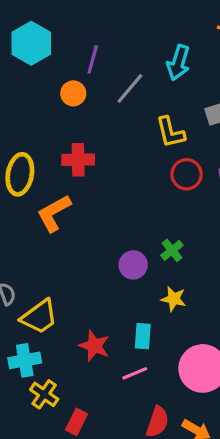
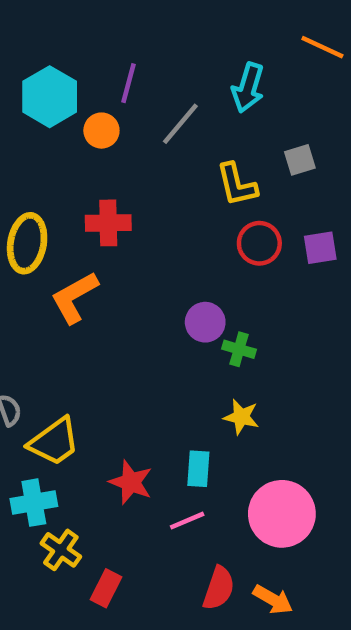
cyan hexagon: (31, 43) -> (50, 97), moved
green cross: (172, 250) -> (239, 349), turned -35
purple circle: (133, 265) -> (205, 322), moved

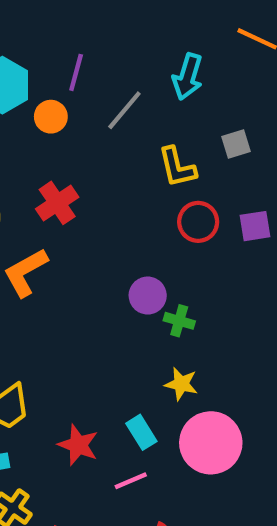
red cross: (108, 223) -> (57, 203), turned -33
cyan rectangle: (198, 469) -> (141, 432), turned -36
pink circle: (282, 514) -> (211, 443), moved

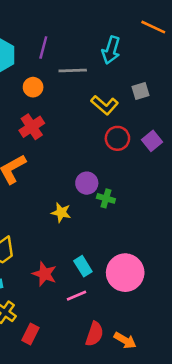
gray line: (124, 110) -> (73, 71), turned 48
orange circle: (51, 117) -> (33, 87), moved
yellow L-shape: (177, 167) -> (105, 105), turned -36
purple square: (255, 226) -> (152, 141), turned -30
yellow star: (181, 384) -> (61, 212), moved

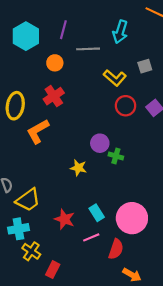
red semicircle: (94, 334) -> (116, 249), moved

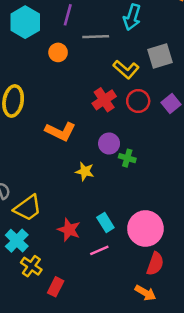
gray square: (145, 66) -> (160, 56), size x1.5
red cross: (54, 96) -> (104, 100), moved
orange L-shape: (38, 131) -> (60, 131), moved, turned -125
cyan cross: (18, 229) -> (17, 241), turned -36
red semicircle: (116, 249) -> (155, 264), moved

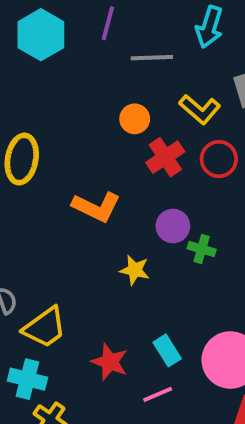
orange circle: (58, 52) -> (135, 119), moved
cyan cross: (17, 241) -> (27, 379), turned -30

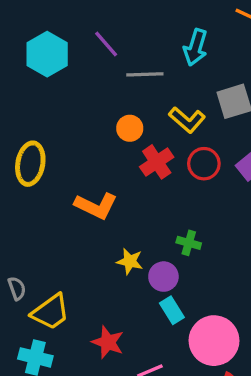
purple line: (108, 23) -> (106, 44), turned -56
purple circle: (173, 226) -> (163, 277), moved
cyan rectangle: (167, 350) -> (172, 310), moved

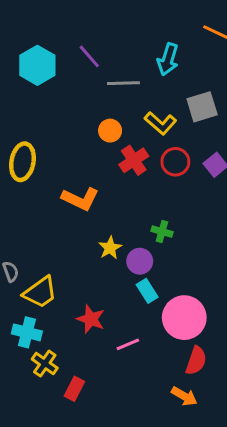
yellow star: (130, 261) -> (110, 248), turned 30

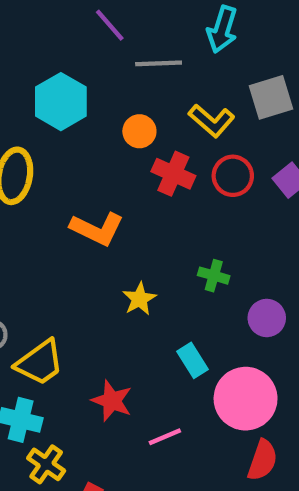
cyan hexagon: (37, 65) -> (61, 102), moved
red cross: (134, 160) -> (173, 174), turned -32
purple circle: (140, 261) -> (267, 318), moved

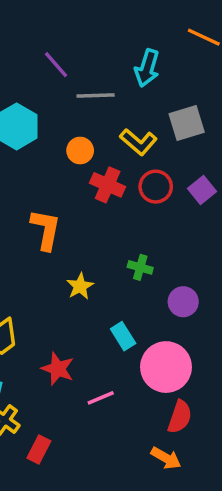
orange L-shape: (97, 229) -> (46, 230), turned -105

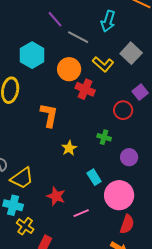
gray line: (96, 96) -> (78, 37), turned 30
gray square: (187, 123) -> (131, 53), turned -30
orange circle: (80, 151) -> (69, 69), size x1.5
red circle: (156, 187) -> (123, 110), moved

